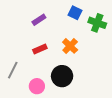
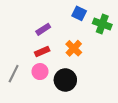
purple rectangle: (39, 20) -> (43, 29), moved
pink circle: (37, 86) -> (40, 72), moved

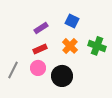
blue square: (79, 13) -> (72, 21), moved
green cross: (102, 24) -> (97, 46), moved

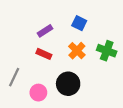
red rectangle: (40, 49) -> (44, 54), turned 48
pink circle: (38, 68) -> (38, 93), moved

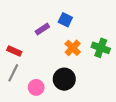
blue square: (79, 23) -> (65, 20), moved
red rectangle: (44, 54) -> (14, 51), moved

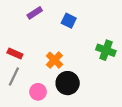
purple rectangle: (42, 29) -> (35, 13), moved
orange cross: (73, 48) -> (54, 60), moved

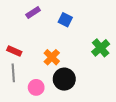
green cross: (106, 50) -> (101, 48), turned 30
gray line: (14, 76) -> (13, 73), turned -30

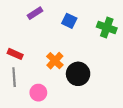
green cross: (101, 48) -> (107, 27), moved, turned -30
black circle: (64, 79) -> (78, 74), moved

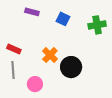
purple rectangle: (35, 13) -> (32, 12), turned 48
green cross: (107, 27) -> (97, 25), turned -30

